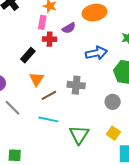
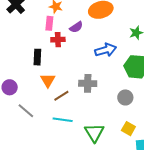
black rectangle: (28, 55) -> (37, 57), turned -35

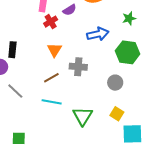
red cross: (58, 40) -> (51, 22), turned -32
black rectangle: (37, 57) -> (12, 50), moved
orange triangle: (48, 80) -> (55, 50), moved

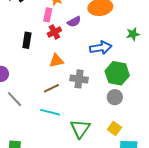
black rectangle: (12, 50) -> (27, 40), moved
orange triangle: (55, 50) -> (56, 61), turned 42
green hexagon: (128, 52) -> (117, 73), moved

